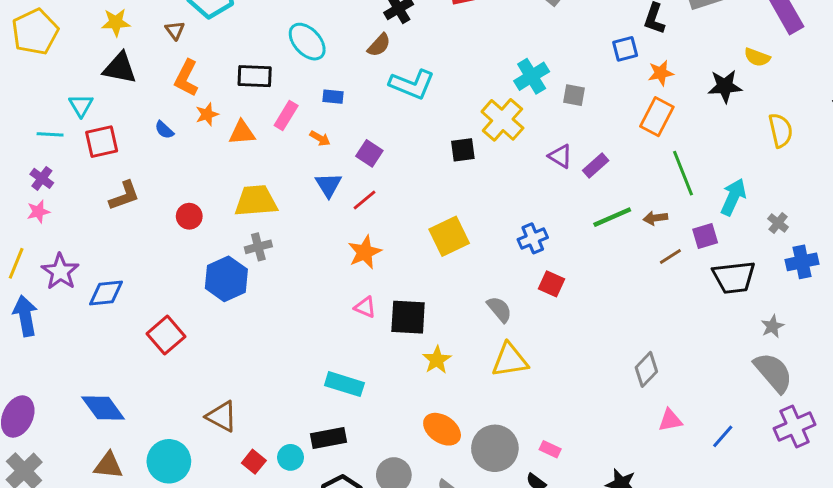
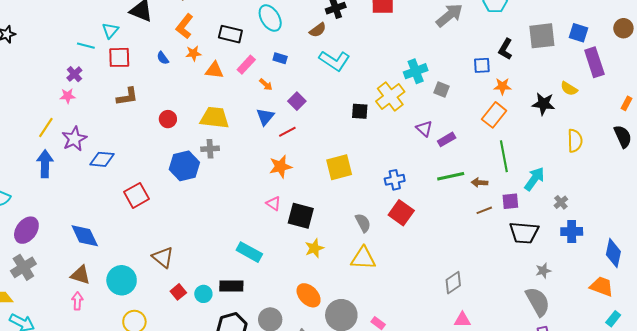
red square: (551, 284) -> (401, 213), size x1.4

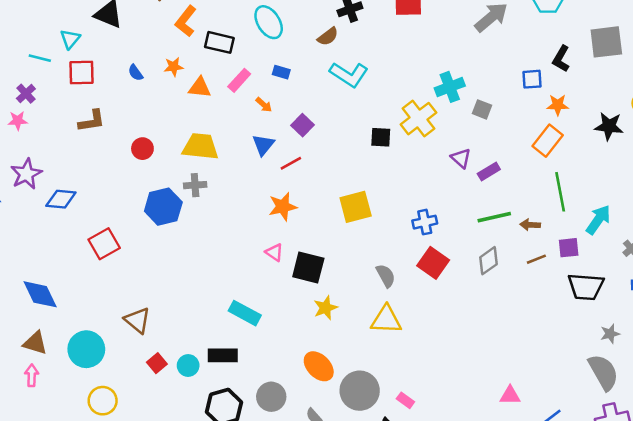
orange L-shape: (184, 26) -> (186, 21), moved
gray diamond: (453, 283) -> (489, 261), moved

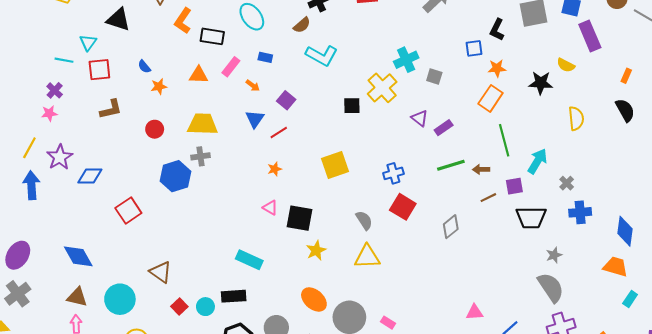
orange star: (174, 67) -> (159, 86), moved
orange star: (283, 207) -> (275, 169), size x0.6
gray diamond: (489, 261) -> (451, 227), moved

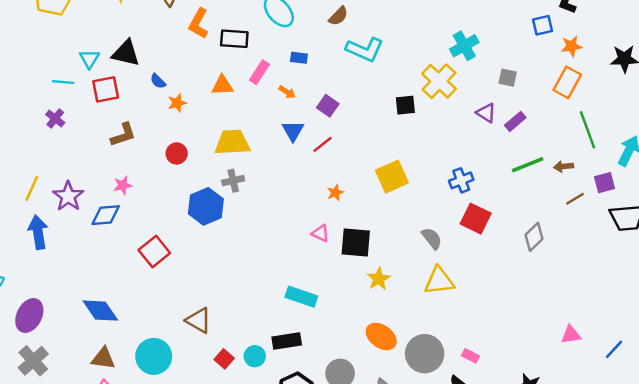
black triangle: (118, 20) -> (126, 53), moved
gray square: (434, 76) -> (508, 78), moved
pink star: (49, 113) -> (123, 185), moved
orange star: (275, 169) -> (335, 193), moved

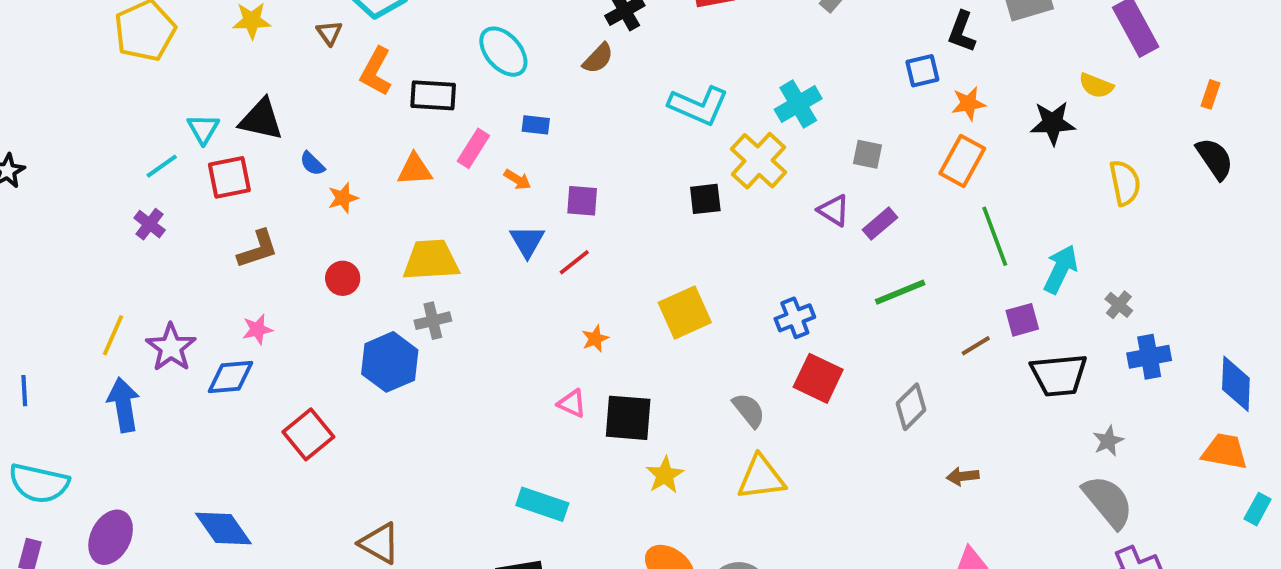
cyan L-shape: (365, 50) -> (698, 106), moved
cyan line: (63, 82) -> (162, 166), turned -40
purple square: (328, 106) -> (582, 201), turned -30
brown arrow: (564, 166) -> (963, 476), moved

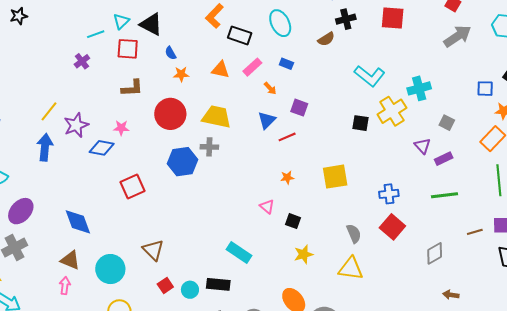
red circle: (343, 278) -> (170, 114), size x1.8
black square: (628, 418) -> (293, 221), size x0.6

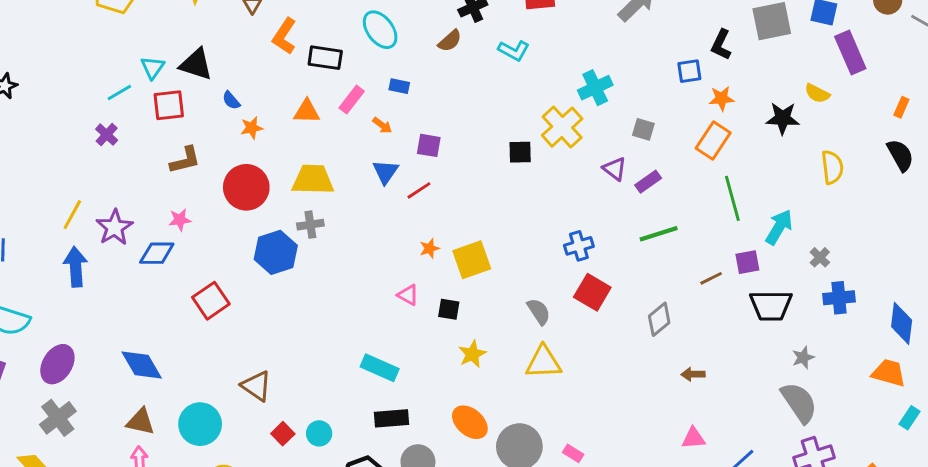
cyan L-shape: (370, 76) -> (514, 51), moved, size x0.7
yellow square: (335, 177) -> (472, 260), moved
black rectangle: (218, 284) -> (392, 418), moved

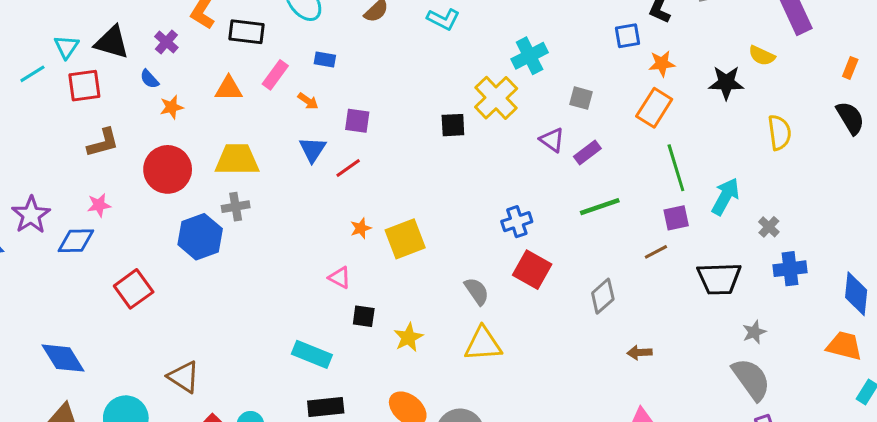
purple cross: (107, 135) -> (166, 42), moved
purple square: (747, 262) -> (676, 218), moved
black square: (449, 309) -> (364, 316), moved

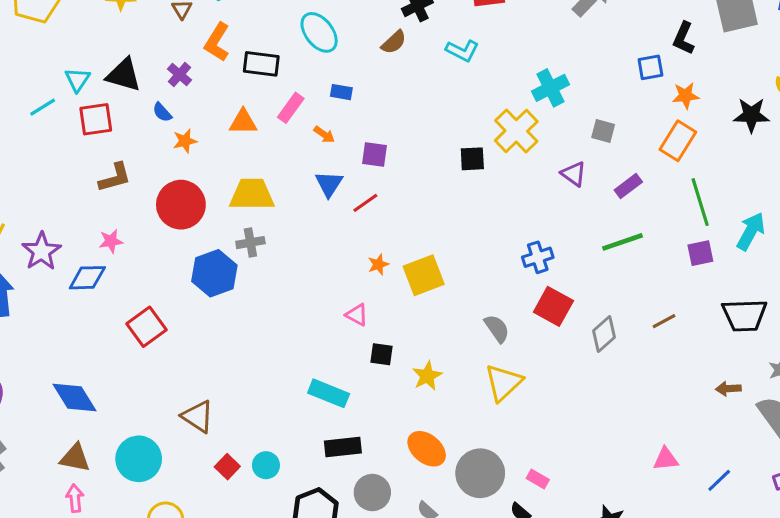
purple rectangle: (587, 152) -> (628, 186), moved
brown line: (656, 252) -> (664, 321), moved
gray diamond: (603, 296) -> (604, 334), moved
yellow triangle: (483, 344) -> (503, 383), turned -39
brown arrow: (640, 353) -> (728, 389), moved

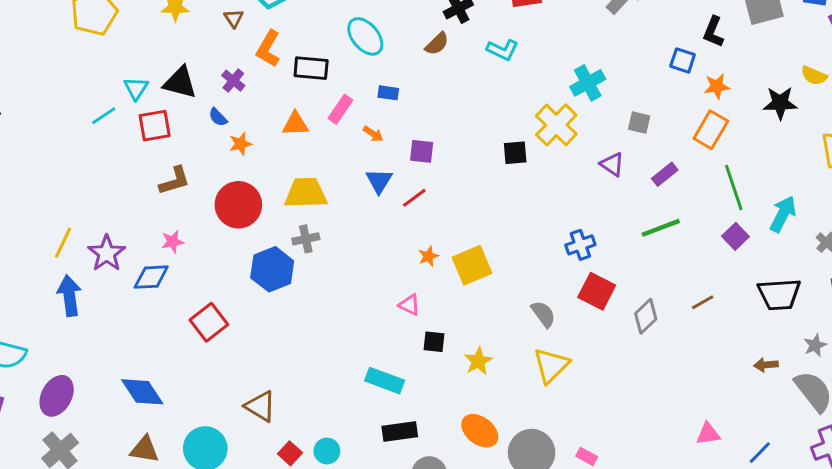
blue square: (650, 67) -> (683, 60), turned 30
purple square: (700, 253) -> (735, 236), turned -30

